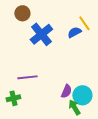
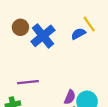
brown circle: (22, 13) -> (20, 27), moved

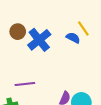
blue semicircle: (78, 34) -> (73, 38), turned 56

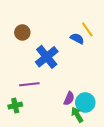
blue cross: (39, 40) -> (47, 57), moved

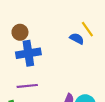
blue cross: (47, 57) -> (28, 53), moved, turned 30

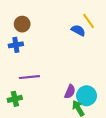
blue cross: (28, 53) -> (16, 45), moved, size x0.6

